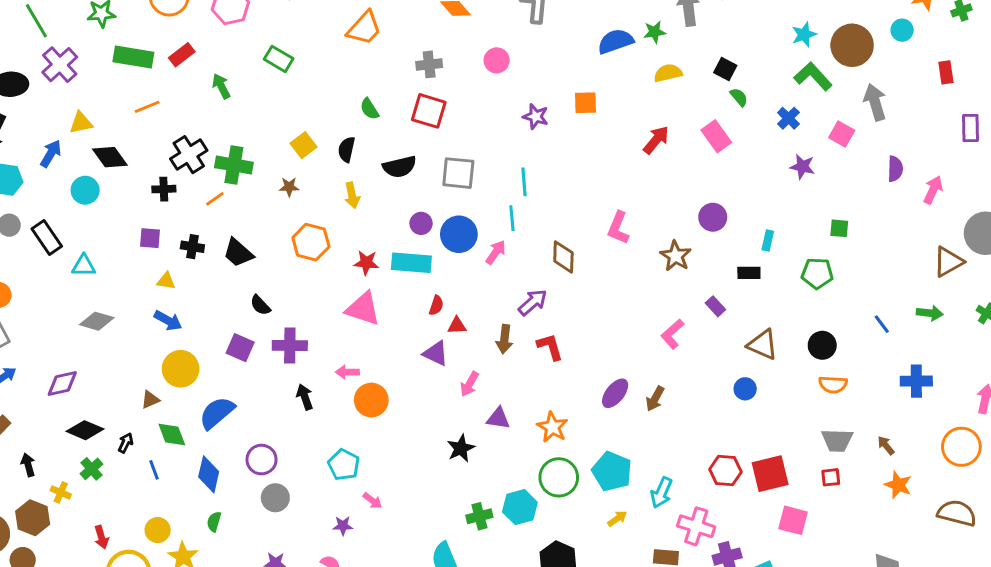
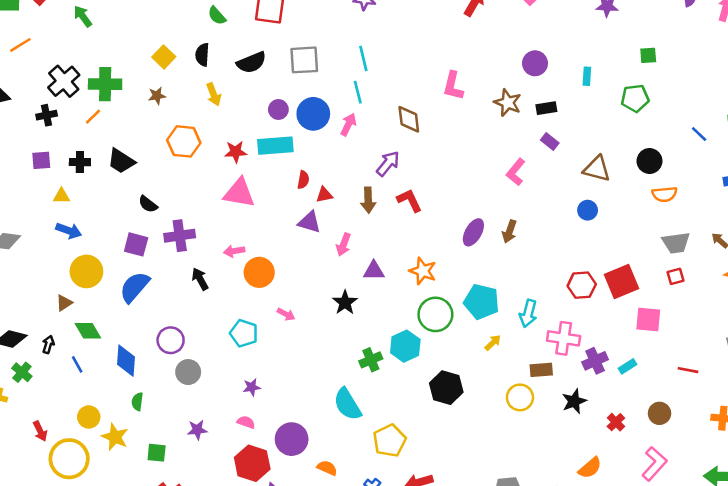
black rectangle: (749, 273) -> (546, 108), moved
blue semicircle: (217, 413) -> (135, 287), moved
pink arrow: (372, 501) -> (286, 314), moved

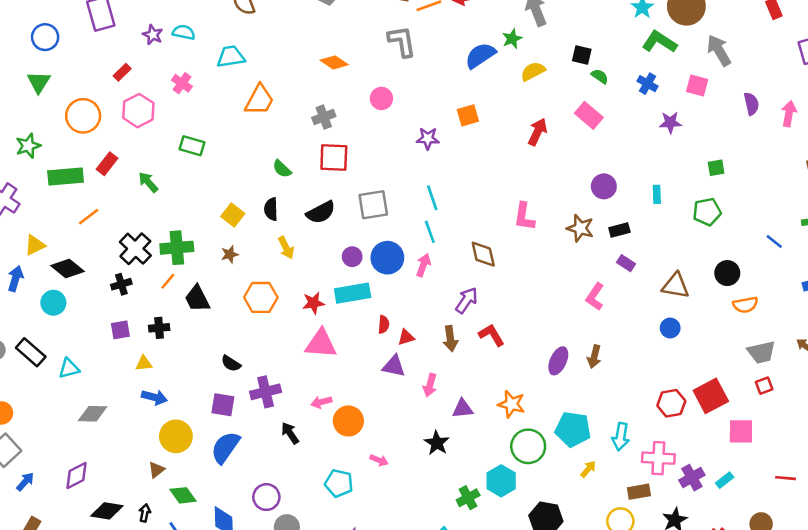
black trapezoid: (121, 161) -> (197, 299), moved, turned 36

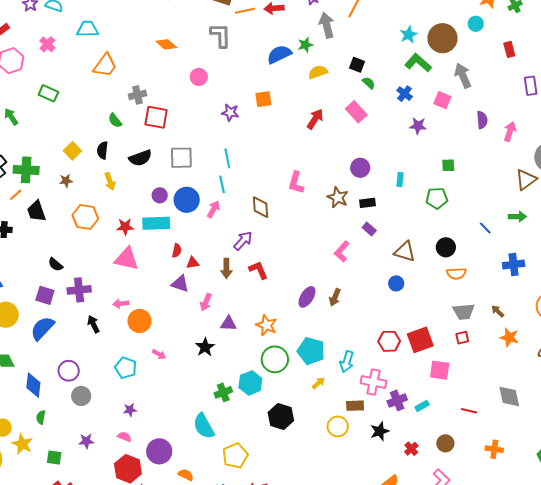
gray cross: (324, 117) -> (137, 95), moved

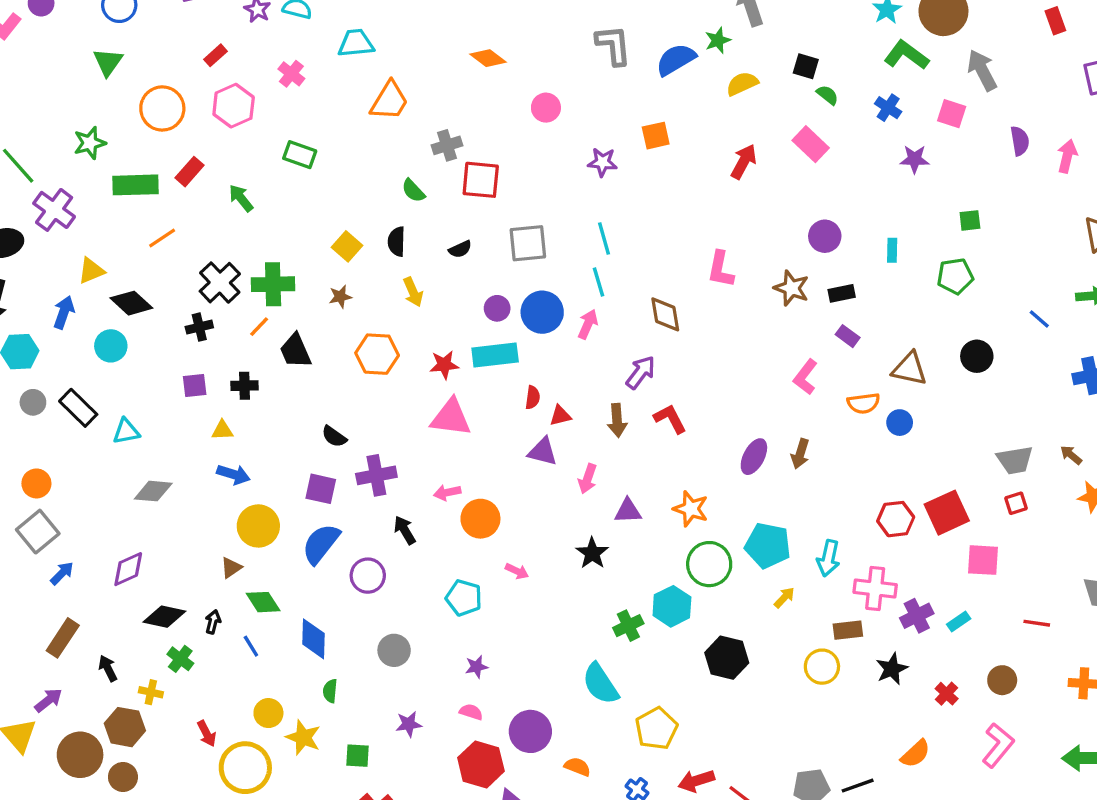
gray L-shape: (221, 35) -> (613, 45), moved
black semicircle: (140, 158) -> (460, 249), size x0.6
orange semicircle: (456, 273) -> (864, 403), moved
purple circle: (69, 371) -> (368, 576), moved

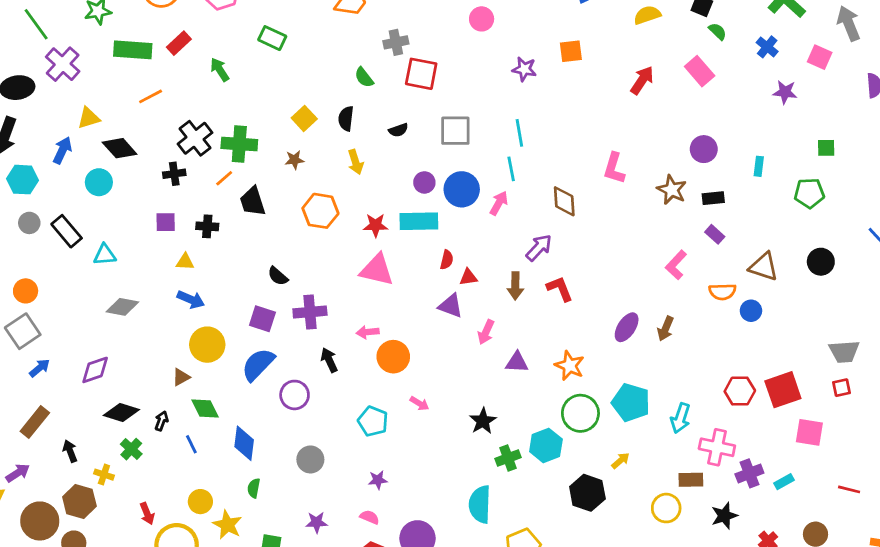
black star: (592, 553) -> (483, 421), moved
yellow arrow: (784, 598) -> (621, 461), moved
cyan semicircle: (600, 684) -> (480, 504), turned 30

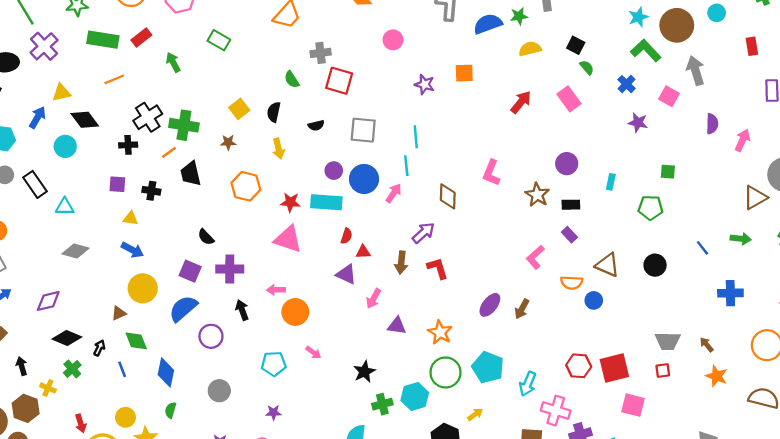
cyan pentagon: (373, 421) -> (274, 364), turned -30

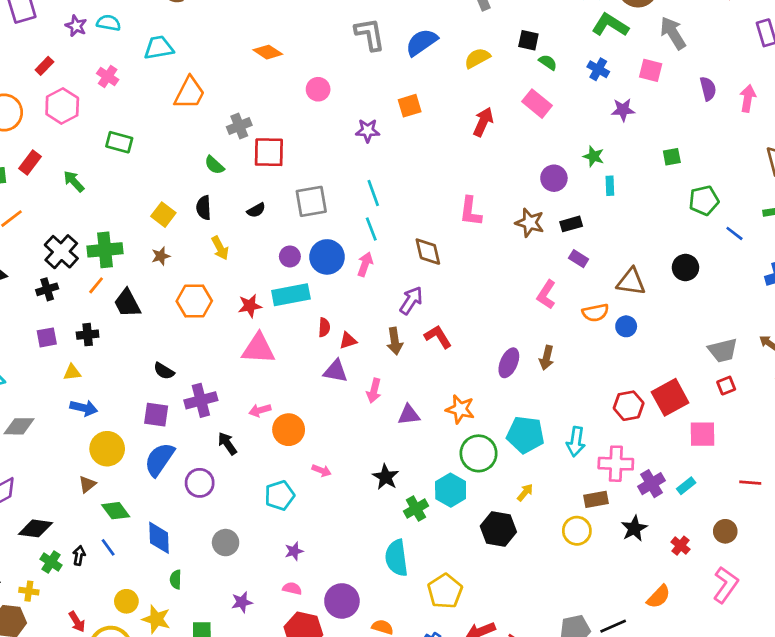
green star: (519, 16) -> (594, 156), moved, turned -30
green pentagon: (651, 208) -> (704, 200), moved
black arrow: (99, 348) -> (79, 555), moved

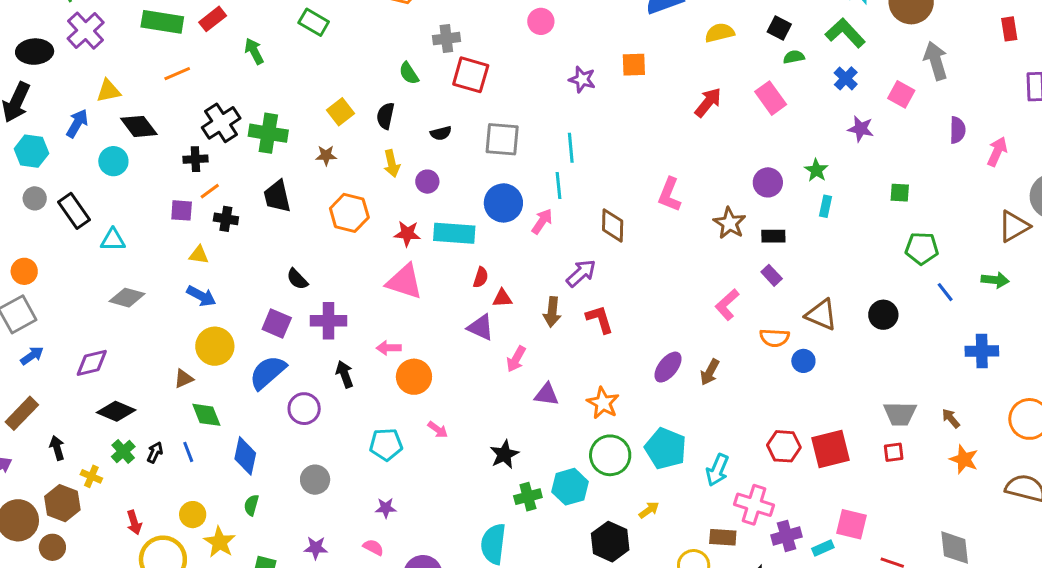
green L-shape: (610, 25) -> (845, 33), moved
green semicircle: (548, 62) -> (794, 57), turned -60
purple circle: (290, 256) -> (427, 182), moved
orange line: (96, 285) -> (210, 191), moved
pink square: (702, 434) -> (852, 524), moved

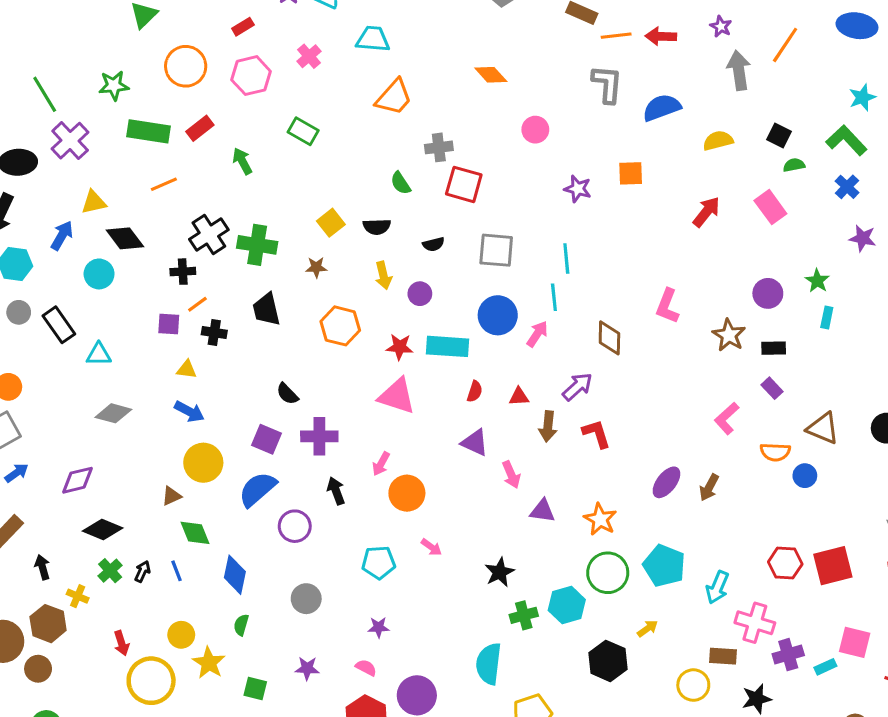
black semicircle: (385, 116) -> (377, 227), turned -104
red triangle: (502, 298) -> (519, 397), moved
pink arrow: (389, 348) -> (381, 464), turned -60
pink arrow: (516, 359) -> (511, 475), turned -52

